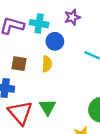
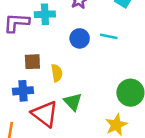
blue circle: (55, 41) -> (80, 38), moved
yellow semicircle: (47, 64) -> (57, 73), moved

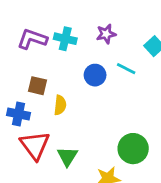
cyan line: (109, 36) -> (126, 69), moved
green triangle: (73, 102) -> (67, 156), moved

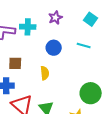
cyan line: (126, 69) -> (84, 45), moved
yellow semicircle: (60, 105) -> (45, 73), moved

